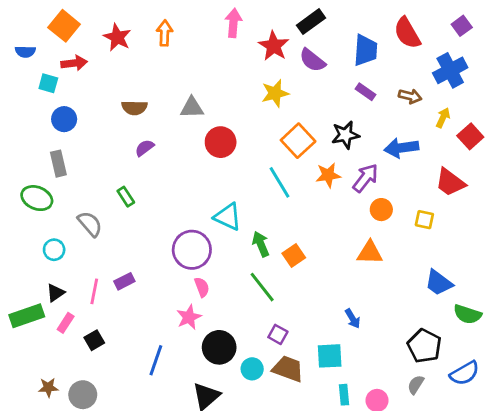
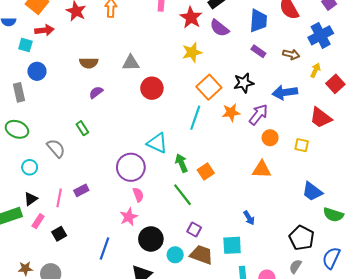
gray rectangle: (58, 164) -> (19, 92), moved
cyan line: (279, 182) -> (195, 118), turned 50
blue semicircle: (465, 373) -> (331, 258), turned 145

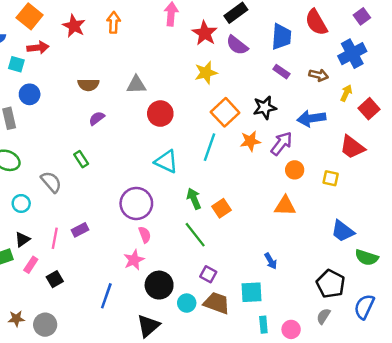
cyan triangle: (157, 143) -> (166, 161), moved

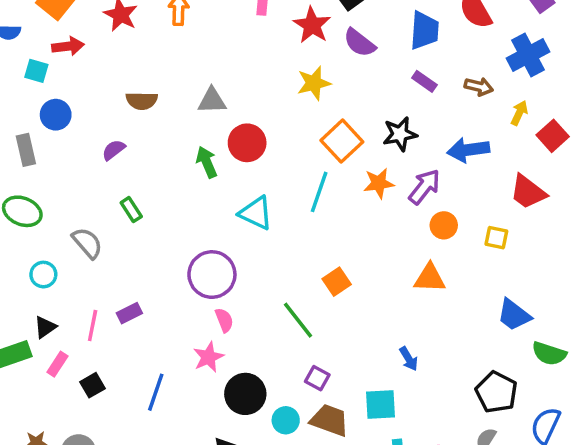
purple semicircle: (97, 118) -> (114, 150), moved
green arrow: (194, 199) -> (207, 162), moved
blue line: (106, 296) -> (156, 392), moved

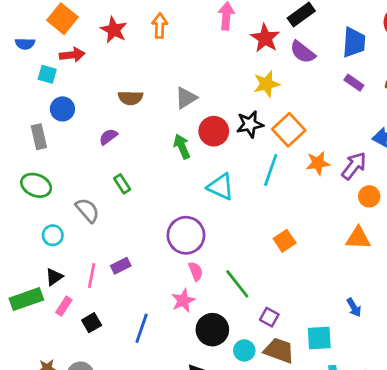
gray triangle: (212, 101) -> (186, 98), turned -30
black star: (400, 134) -> (250, 124), moved
green line: (298, 320) -> (237, 284), moved
blue arrow: (409, 359) -> (354, 307), moved

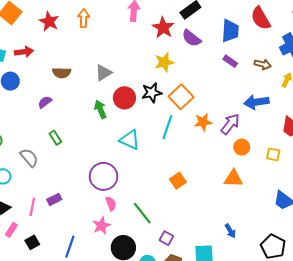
red arrow: (72, 55) -> (24, 52), moved

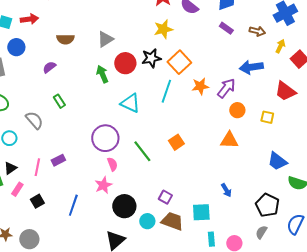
green line: (142, 213) -> (142, 151), moved

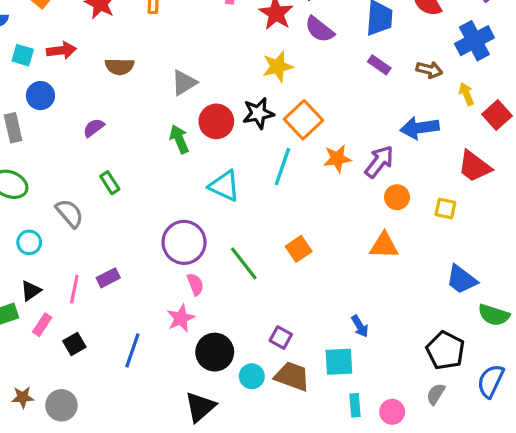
brown semicircle: (65, 39) -> (120, 67), moved
yellow arrow: (280, 46) -> (466, 94), turned -48
blue arrow: (226, 190) -> (360, 326), moved

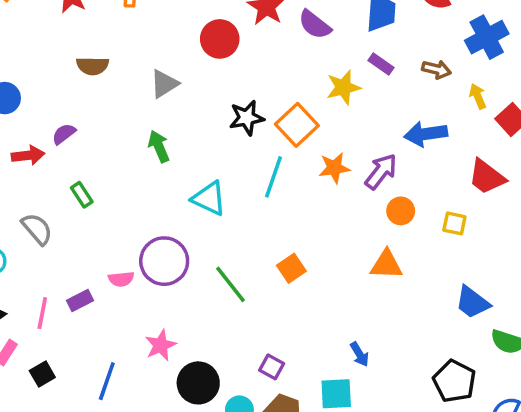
red arrow: (61, 50) -> (28, 155), moved
yellow star: (278, 67) -> (343, 87), moved
red circle: (216, 121) -> (220, 39), moved
pink semicircle: (195, 284) -> (121, 279), moved, turned 105

